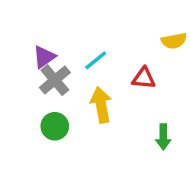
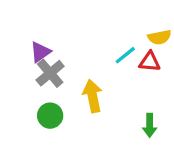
cyan line: (96, 60) -> (125, 55), moved
red triangle: (144, 78) -> (150, 62), moved

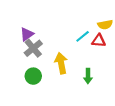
green arrow: (150, 125) -> (88, 76), moved

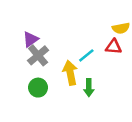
cyan line: (83, 36) -> (86, 55), moved
green arrow: (88, 76) -> (89, 88), moved

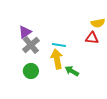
cyan line: (86, 55) -> (59, 45), moved, turned 48
green arrow: (89, 88) -> (72, 71), turned 120

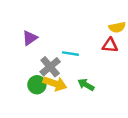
gray cross: (31, 45) -> (50, 67), moved
yellow arrow: (57, 59) -> (55, 84), moved, turned 120

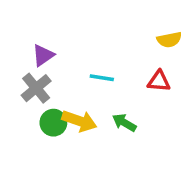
red triangle: (110, 45) -> (159, 81), moved
gray cross: (50, 67) -> (36, 88), moved

